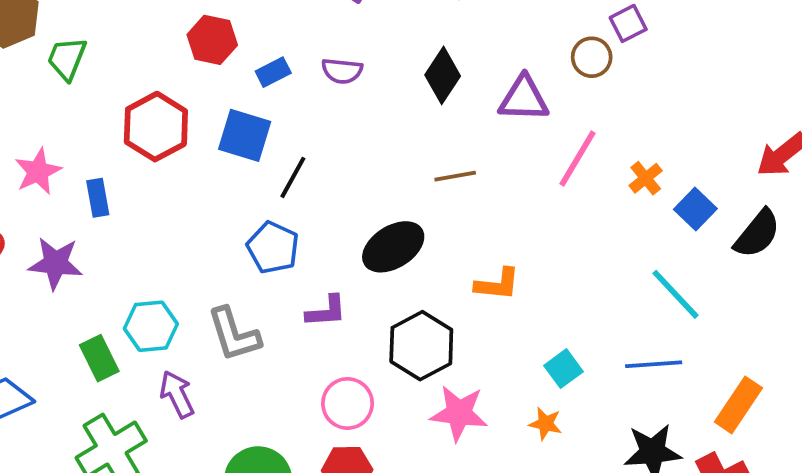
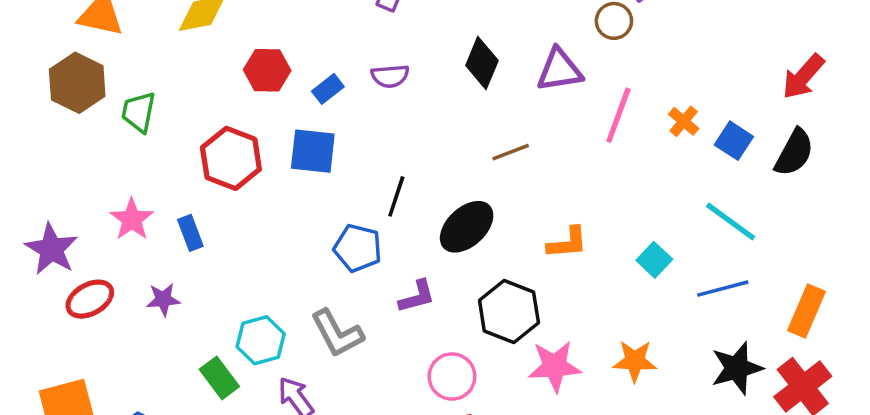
black line: (293, 177) -> (396, 196), moved
purple star: (55, 263) -> (163, 299), size x0.7
cyan square: (564, 369) -> (654, 260), moved
orange star: (545, 424) -> (635, 361), size x1.4

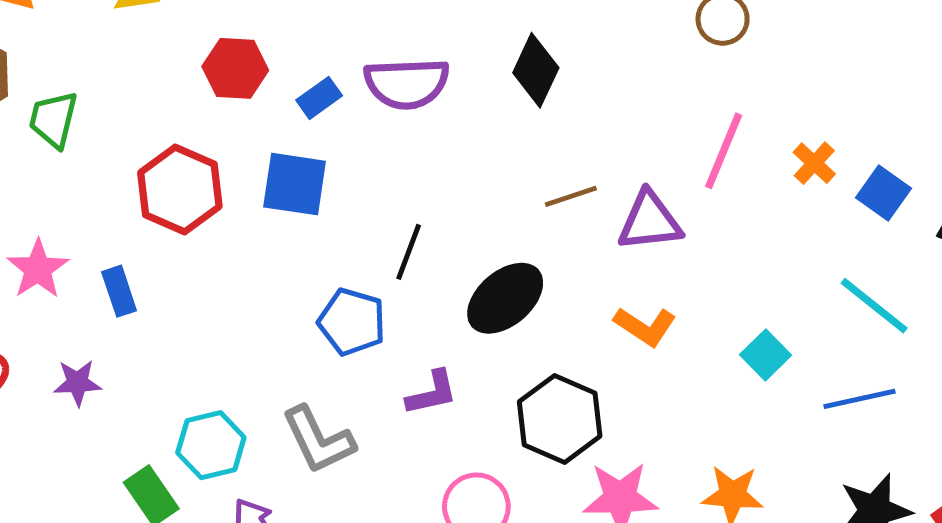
purple triangle: (559, 70) -> (650, 221), moved
purple semicircle: (390, 76) -> (407, 83), size x1.6
orange L-shape: (567, 243) -> (645, 326), turned 36

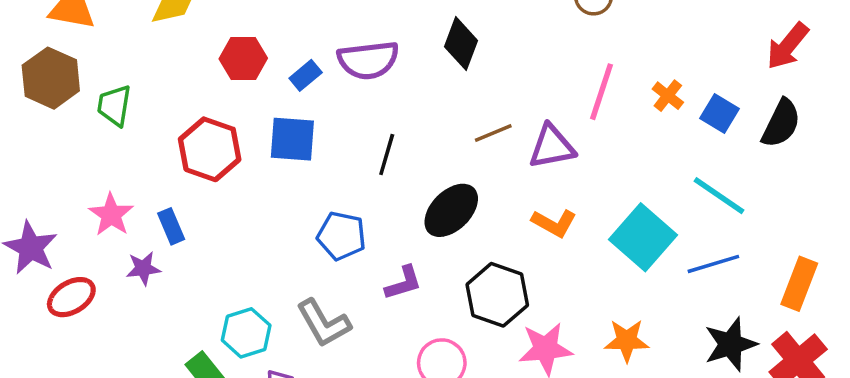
black line: (409, 252) -> (387, 155), moved
cyan square: (766, 355) -> (643, 237), size x1.8
purple star: (77, 383) -> (143, 268), moved

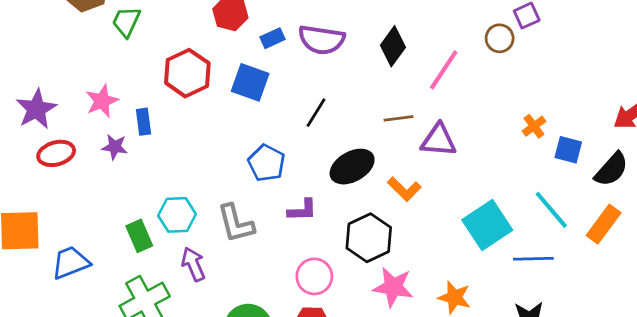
pink line: (601, 92) -> (444, 70), moved
blue square: (720, 114) -> (568, 150), turned -32
orange L-shape: (554, 223) -> (404, 189), moved
orange rectangle: (799, 284) -> (604, 224), moved

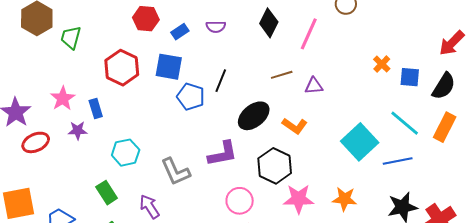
purple semicircle: (322, 40) -> (216, 27), size x0.6
purple triangle: (439, 140) -> (314, 86), size x0.7
blue pentagon: (267, 163) -> (191, 97), moved
purple L-shape: (302, 210) -> (223, 154), size x1.4
cyan hexagon: (177, 215) -> (126, 153), moved

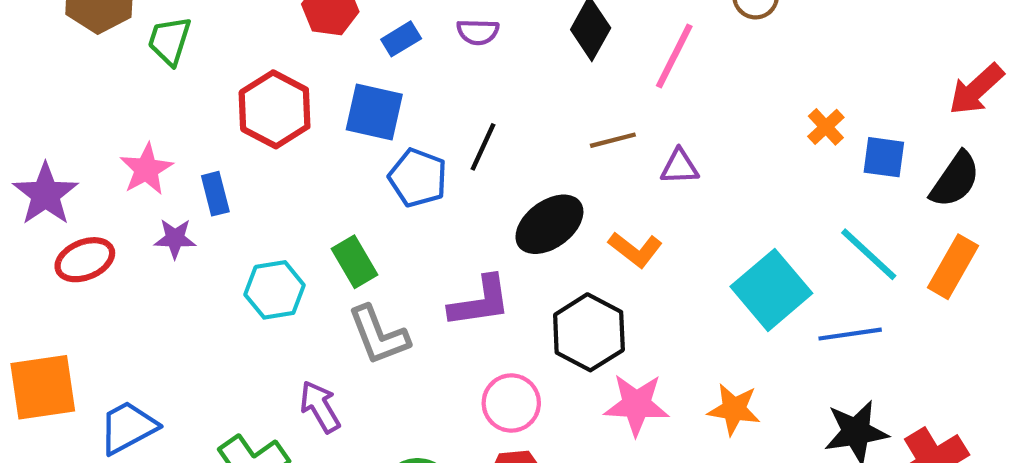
green rectangle: (107, 193) -> (354, 262), moved

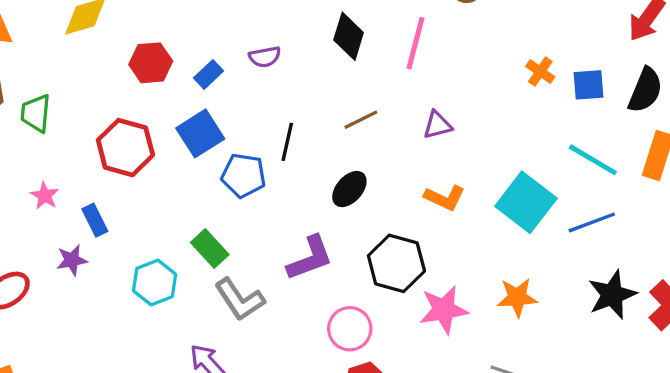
blue square: (374, 112) -> (200, 133), turned -33
brown line: (613, 140) -> (361, 120), moved
pink star: (146, 169) -> (45, 196), moved, size x0.7
black ellipse: (549, 224) -> (349, 189), size x0.7
orange L-shape: (635, 250) -> (445, 198), moved

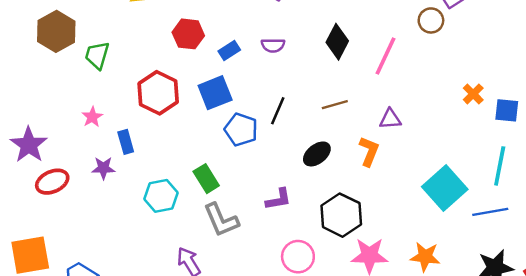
cyan line: (593, 160) -> (500, 166), turned 60
orange L-shape: (445, 198) -> (369, 151), moved, turned -104
purple L-shape: (310, 258) -> (278, 199), size x0.7

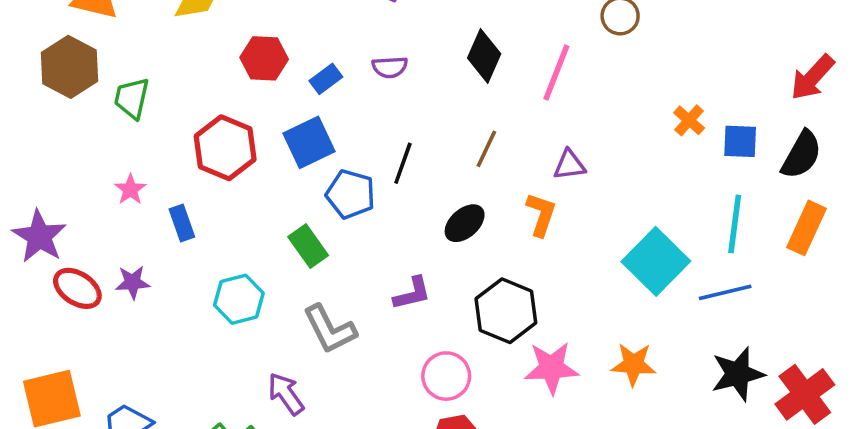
brown line: (335, 105) -> (486, 149), turned -45
purple star: (103, 168) -> (133, 282), moved
green rectangle: (206, 179) -> (308, 246), moved
red ellipse: (52, 182) -> (77, 288), turned 60

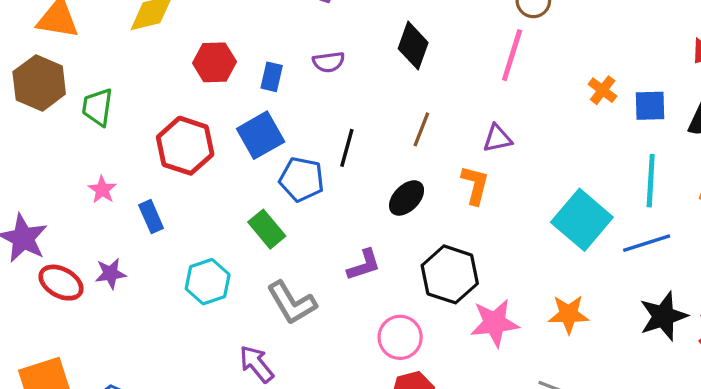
pink line: (556, 72) -> (512, 55), moved
blue rectangle: (326, 79) -> (272, 77), turned -36

